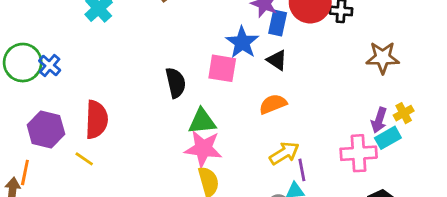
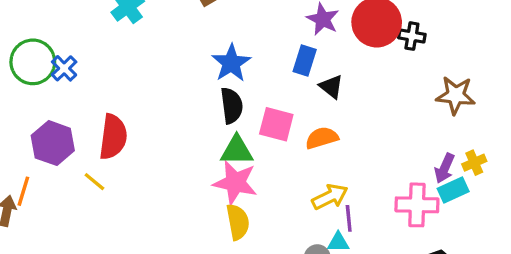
blue rectangle: (278, 23) -> (305, 61), moved
blue star: (242, 42) -> (231, 63), moved
pink square: (222, 68) -> (276, 124), moved
black semicircle: (176, 83) -> (232, 106), moved

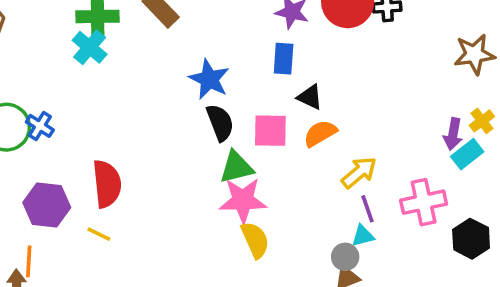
black triangle: (331, 87) -> (310, 97), moved
brown star: (456, 95) -> (474, 54), moved
yellow arrow: (330, 197) -> (359, 172), moved
pink cross: (417, 205) -> (424, 202), moved

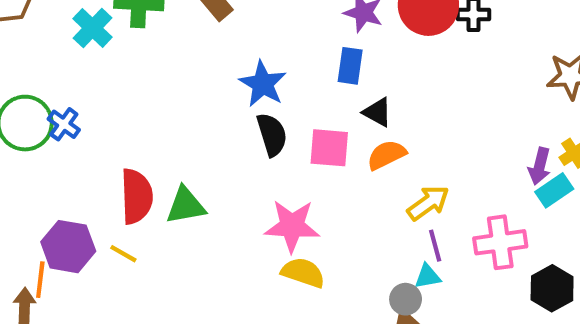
cyan cross: (90, 47) -> (93, 28), moved
green triangle: (236, 167) -> (186, 206), moved
purple hexagon: (47, 205) -> (68, 247), moved
yellow semicircle: (255, 240) -> (303, 273), turned -51

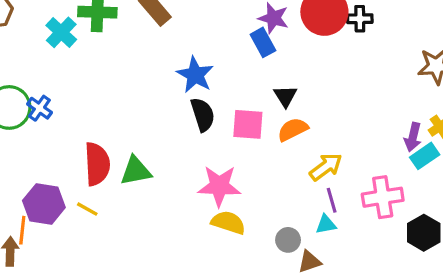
blue rectangle: (350, 66) -> (263, 42), moved, turned -36
black triangle: (377, 112) -> (285, 96), turned 30
gray circle: (406, 299) -> (288, 240), moved

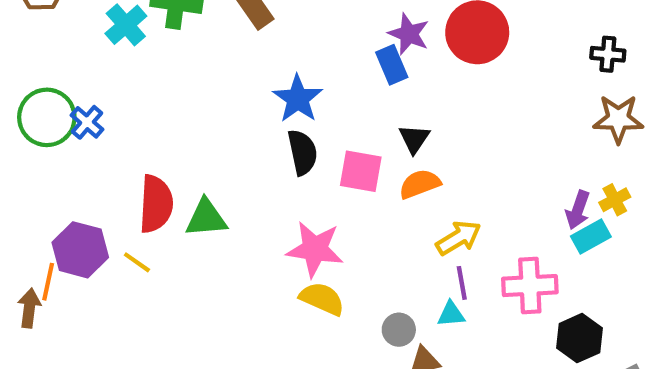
black cross: (360, 19) -> (608, 54), moved

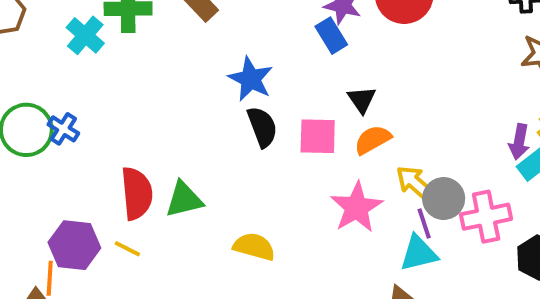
yellow arrow: (459, 238) -> (415, 183), turned -99
pink star: (315, 249) -> (356, 207), moved, turned -30
yellow semicircle: (322, 299) -> (254, 247), moved
cyan triangle: (451, 314) -> (419, 253), size x1.5
gray circle: (399, 330) -> (444, 199), moved, size x1.4

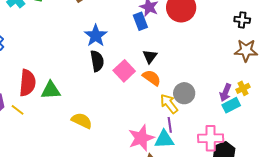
pink square: (318, 136) -> (124, 71), turned 35
orange semicircle: (373, 140) -> (152, 78), turned 54
gray circle: (444, 199) -> (184, 93), moved
pink star: (356, 207) -> (141, 138), moved
pink cross: (486, 217) -> (211, 138), moved

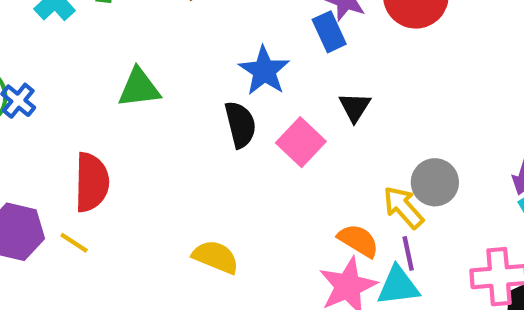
blue star: (96, 36) -> (264, 71), moved
orange semicircle: (152, 78) -> (358, 241), moved
green triangle: (51, 90) -> (139, 88), moved

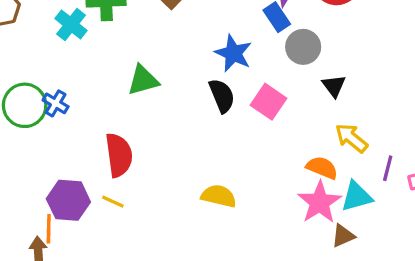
black triangle: (355, 107) -> (334, 86), moved
gray circle: (435, 182) -> (303, 47), moved
purple line: (408, 253) -> (388, 168), moved, turned 35

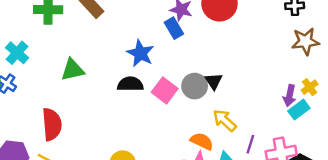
cyan cross: (71, 25) -> (17, 53), moved
gray circle: (303, 47) -> (195, 86), moved
black semicircle: (222, 96) -> (130, 84), turned -70

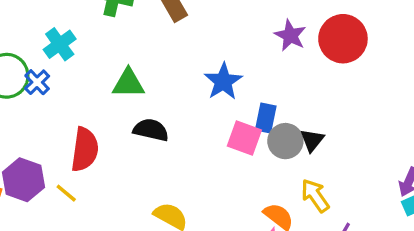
blue rectangle: (174, 28) -> (266, 118), moved, turned 30
black semicircle: (130, 84) -> (151, 130), moved
pink square: (165, 90) -> (244, 138), turned -30

